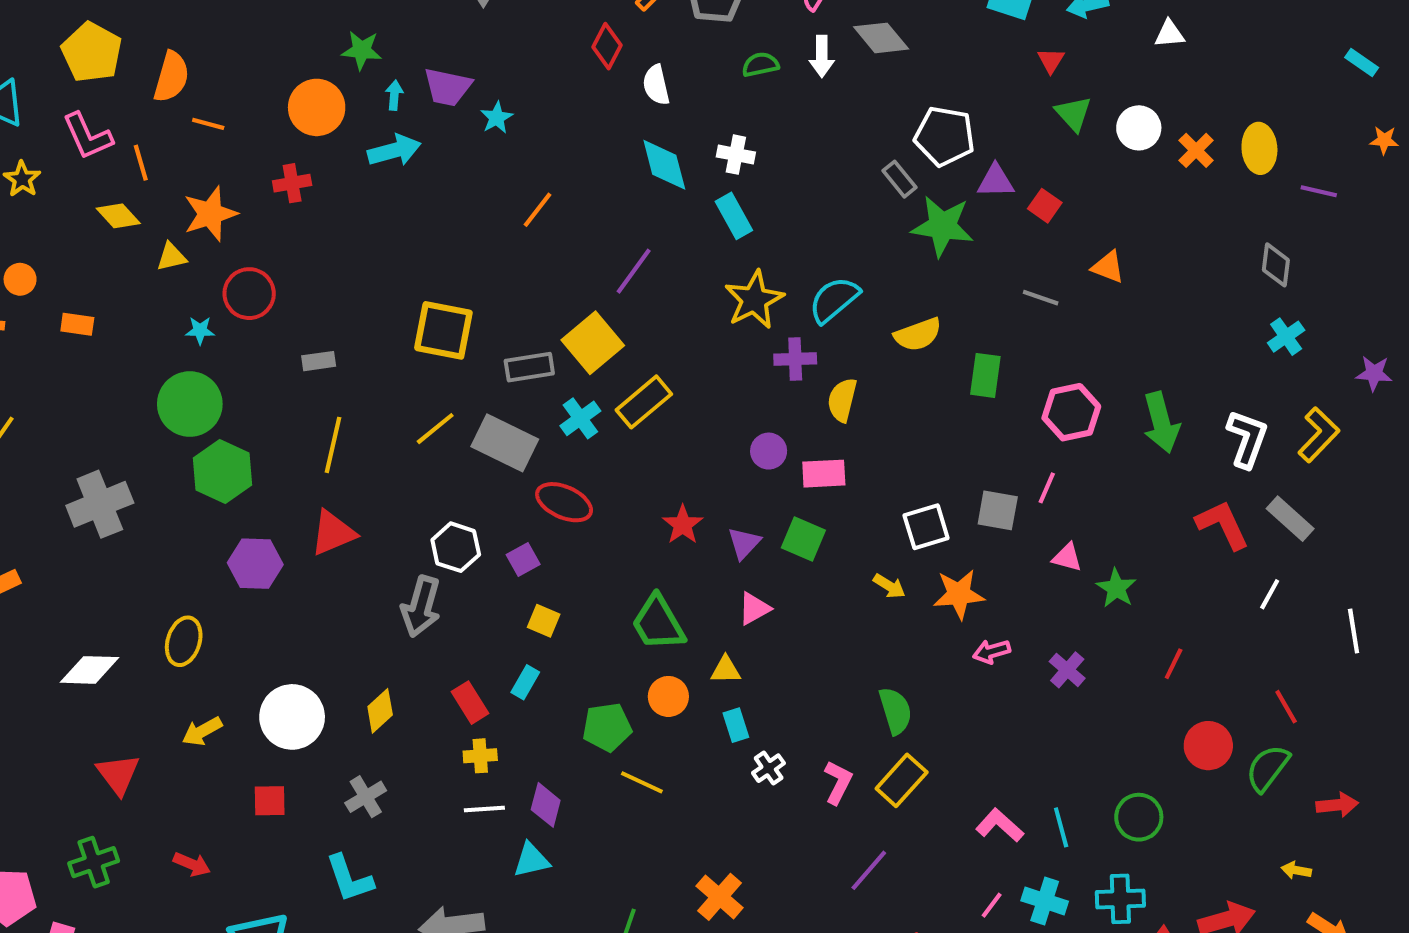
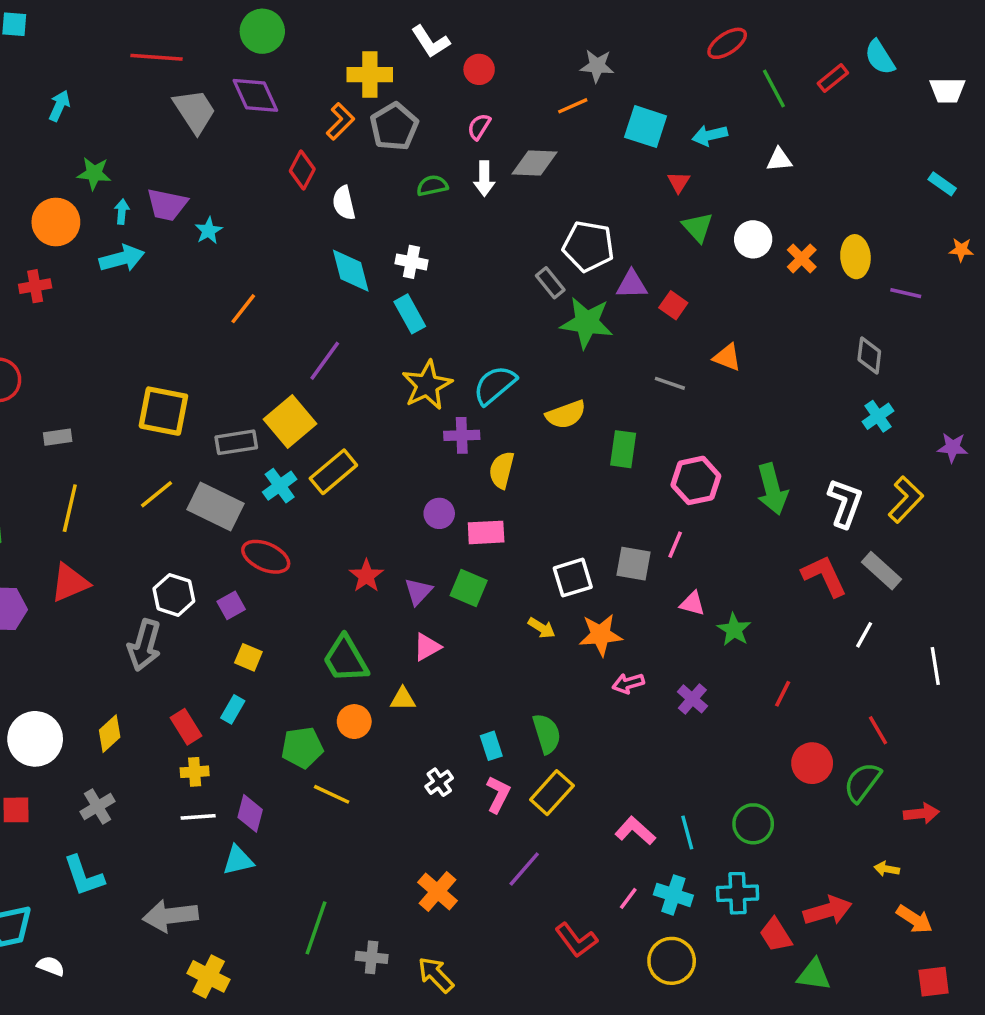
gray diamond: (881, 38) -> (535, 163), turned -48
cyan rectangle: (736, 725) -> (491, 746), moved
orange cross: (720, 897) -> (437, 891), moved

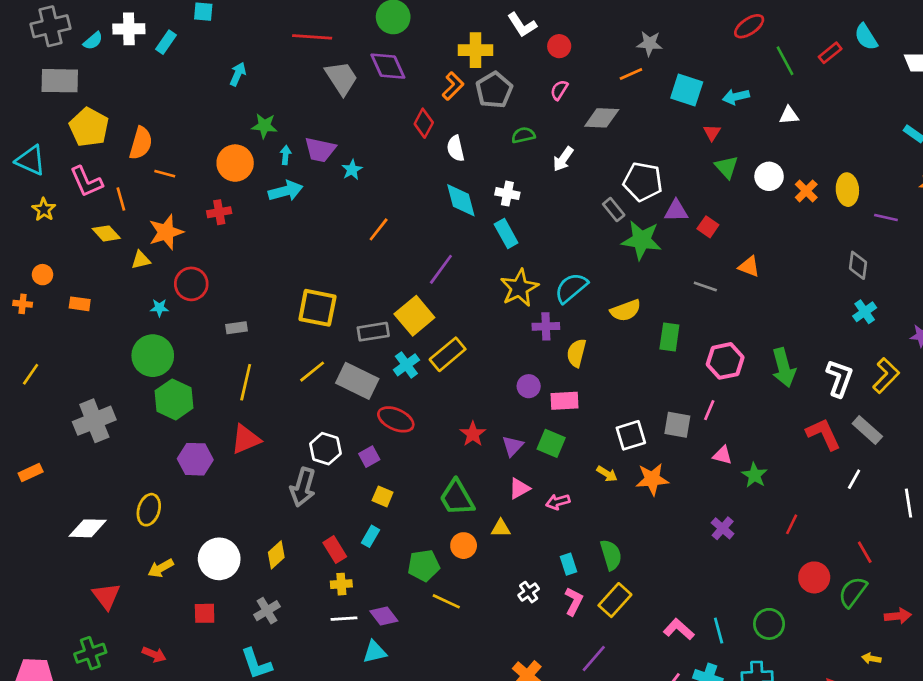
white arrow: (484, 179) -> (563, 159), moved, turned 35
pink arrow: (628, 683) -> (558, 502), moved
purple diamond: (250, 813) -> (384, 616), turned -52

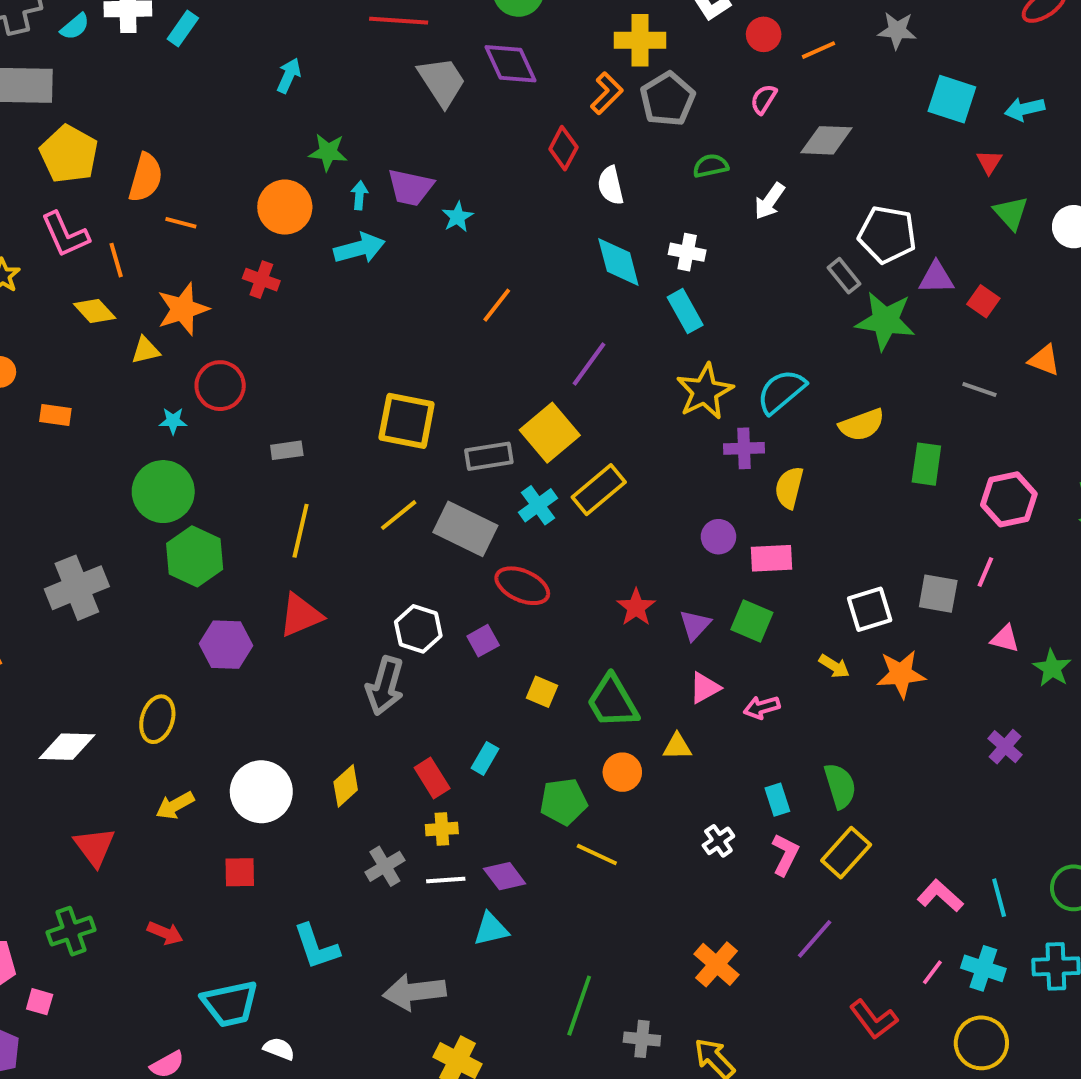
orange line: (631, 74) -> (819, 50), moved
red cross: (219, 212) -> (261, 280), turned 30
yellow square: (383, 496) -> (542, 692), moved
gray cross: (267, 611) -> (385, 866), moved

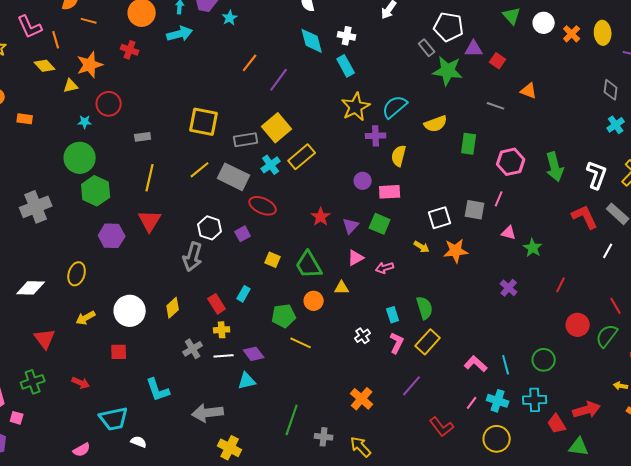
purple line: (589, 364) -> (279, 80), moved
red triangle: (301, 615) -> (150, 221), turned -35

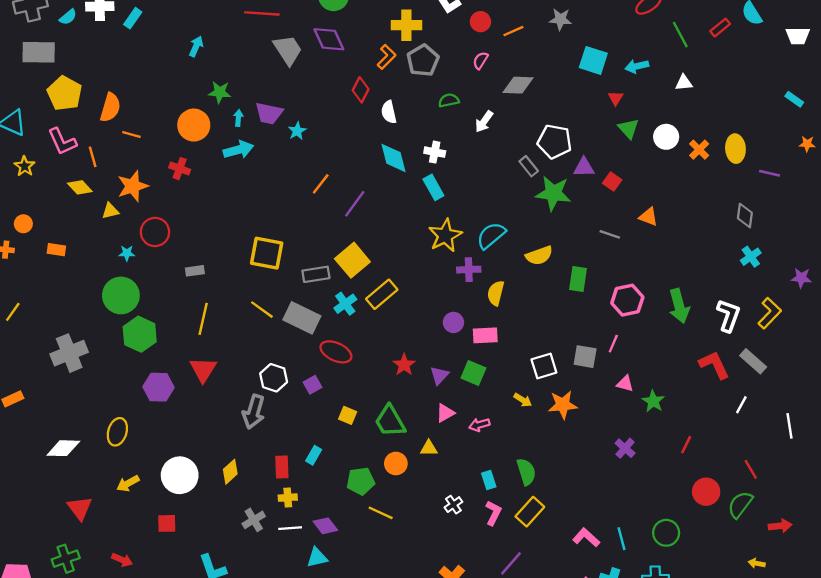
yellow line: (200, 170) -> (262, 310), turned 75
red rectangle: (217, 304) -> (282, 467), turned 30

